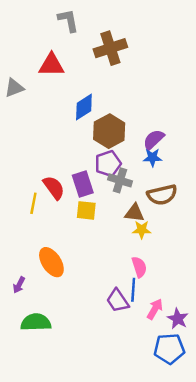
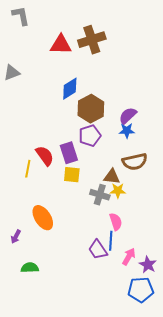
gray L-shape: (68, 20) -> (21, 16), moved
red triangle: (51, 65) -> (61, 45), moved
gray cross: (120, 180) -> (100, 195), moved
green semicircle: (36, 322) -> (30, 268), size x0.7

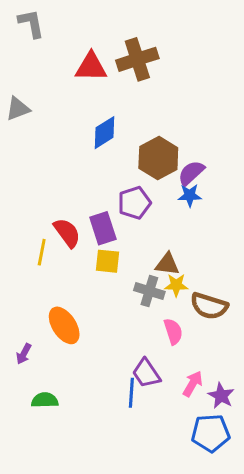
brown hexagon: (91, 109) -> (158, 158), moved
brown semicircle: (135, 162) -> (209, 306), moved, turned 30
blue line: (111, 241) -> (131, 393), moved

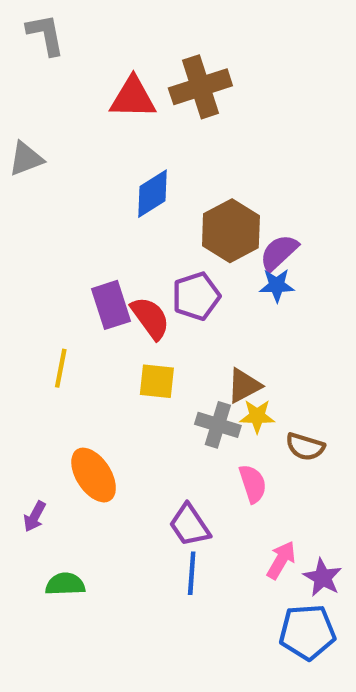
purple rectangle: (103, 228) -> (111, 305), moved
red semicircle: (67, 233) -> (150, 318), moved
brown triangle: (167, 264) -> (244, 386), turned -35
brown semicircle: (209, 306) -> (305, 447), size x0.7
purple trapezoid: (146, 373) -> (190, 525), moved

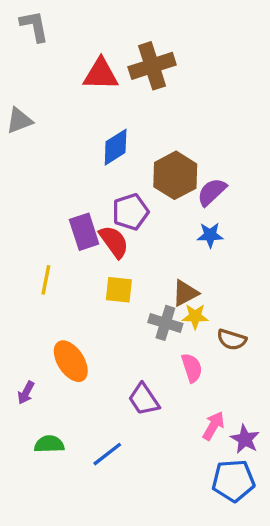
blue star: (277, 285) -> (210, 235), moved
purple pentagon: (196, 296) -> (130, 212), moved
blue line: (192, 573) -> (107, 454), moved, turned 48

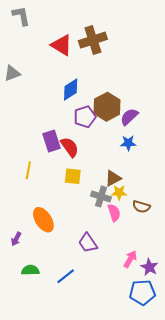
red triangle: (101, 74) -> (62, 45), turned 30
purple pentagon: (130, 212) -> (85, 117), moved
pink semicircle: (192, 368) -> (114, 213), moved

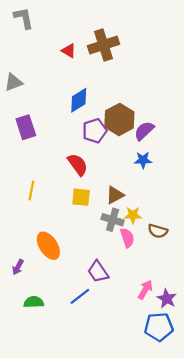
red triangle: (62, 45) -> (69, 51), size x0.6
purple rectangle: (51, 141) -> (26, 127), moved
brown triangle: (113, 178) -> (115, 195), moved
blue line: (66, 276) -> (80, 296), moved

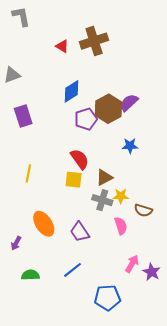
purple semicircle: (144, 131) -> (129, 103), moved
red semicircle: (78, 165) -> (80, 159), moved
pink semicircle: (127, 238) -> (121, 226), moved
purple trapezoid: (98, 272) -> (80, 232), moved
blue pentagon: (159, 327) -> (107, 298), moved

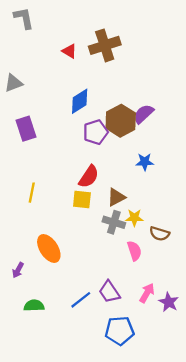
red semicircle: (80, 159) -> (89, 177), turned 70
purple trapezoid: (80, 232) -> (109, 292), moved

